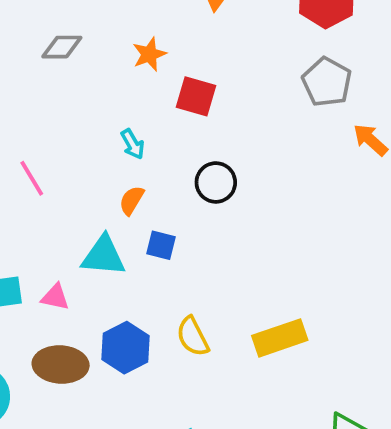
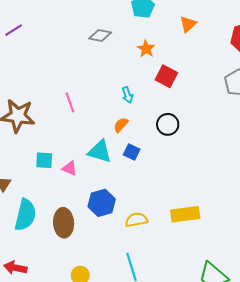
orange star: (149, 54) -> (146, 49), turned -30
yellow semicircle: (193, 337) -> (136, 220), moved, turned 95
brown ellipse: (61, 365) -> (64, 223), moved, turned 72

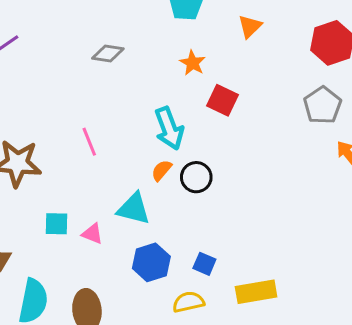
gray diamond: (100, 36) -> (108, 54), moved
cyan arrow: (127, 95) -> (169, 128), size x1.8
black circle: (168, 124) -> (196, 177), moved
blue square: (132, 152) -> (204, 264), moved
blue hexagon: (102, 203) -> (151, 262), moved

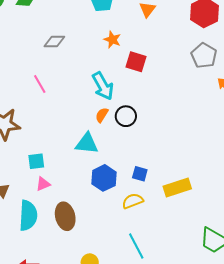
pink line: (89, 142) -> (40, 84), moved
pink triangle: (92, 234) -> (43, 184), moved, turned -35

